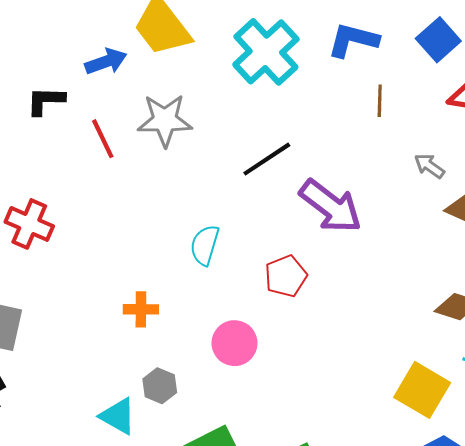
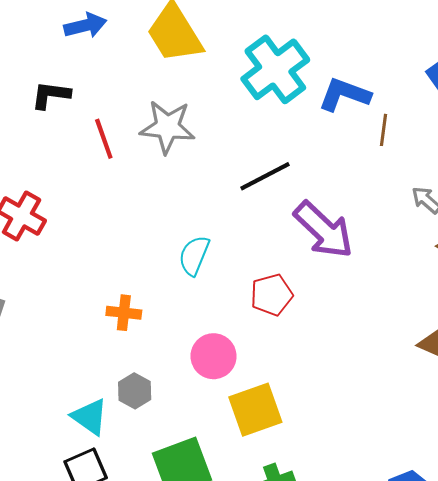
blue L-shape: (353, 40) -> (344, 95), moved
blue arrow: (106, 62) -> (85, 25), moved
yellow square: (422, 390) -> (255, 410), moved, turned 34

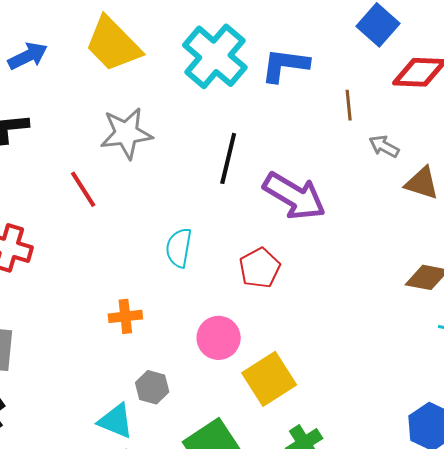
brown line: (384, 130) -> (349, 105), moved
red line: (104, 139) -> (83, 189), moved
black line: (265, 176) -> (228, 158), turned -36

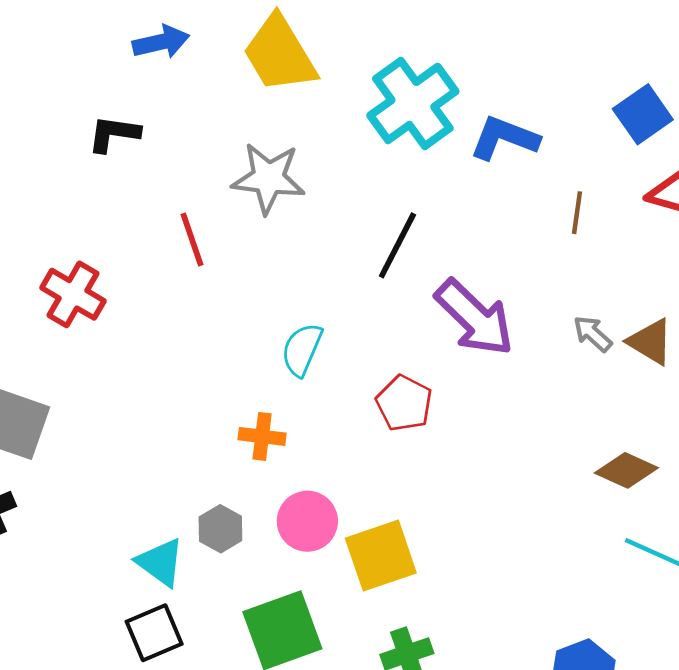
gray arrow: (384, 146) -> (593, 334), moved
red pentagon: (260, 268) -> (404, 403), turned -30
orange cross: (125, 316) -> (262, 436), moved
pink circle: (219, 338) -> (307, 521), moved

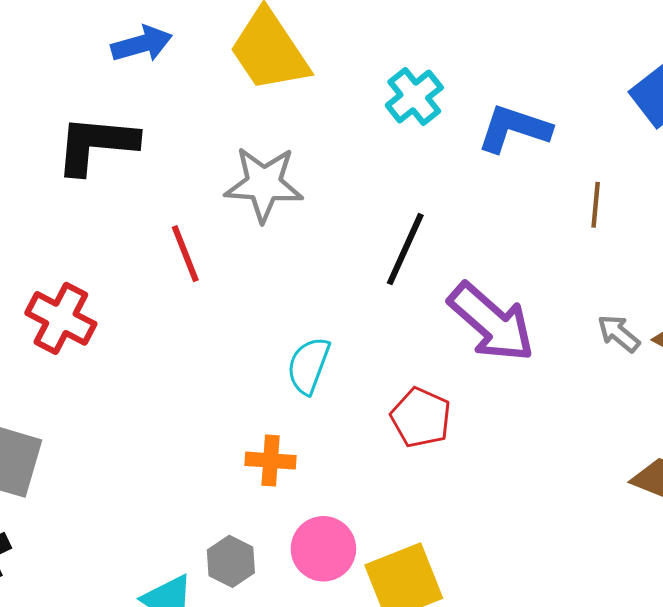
cyan cross: (413, 103) -> (414, 96), size x0.6
black L-shape: (114, 134) -> (96, 145), size x1.5

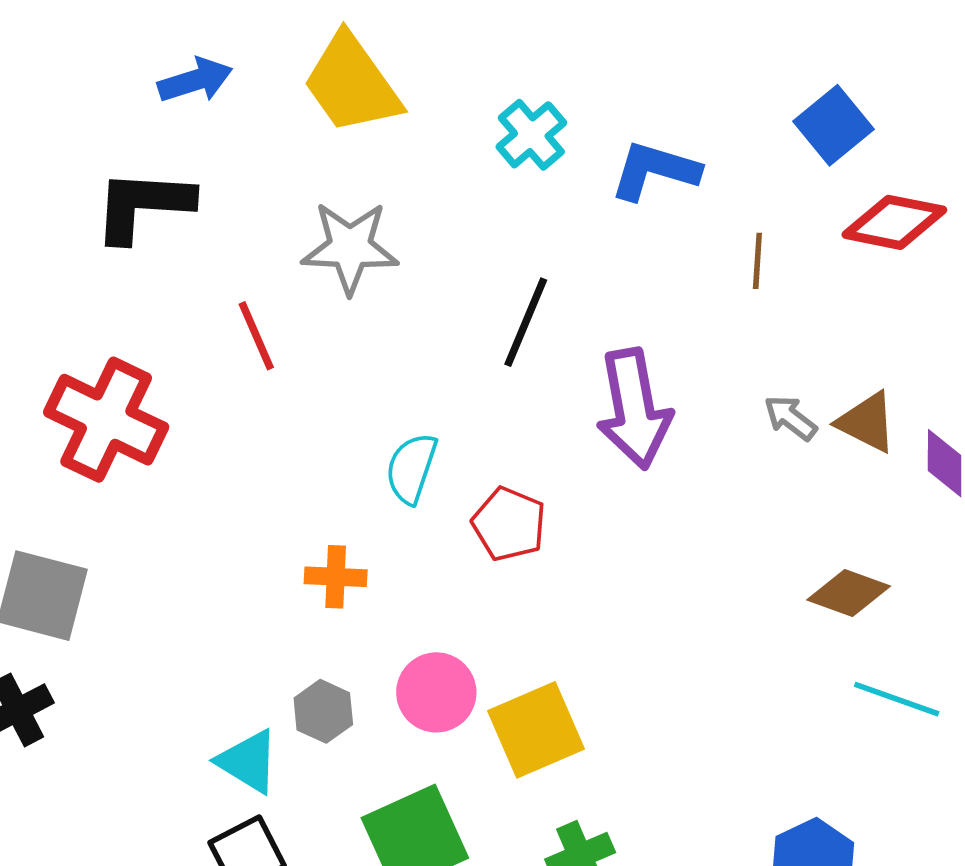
red cross: (61, 318) -> (106, 420), size x1.4
purple arrow: (491, 322) -> (634, 409), turned 40
red pentagon: (421, 418) -> (509, 524), moved
orange cross: (271, 461) -> (336, 577), moved

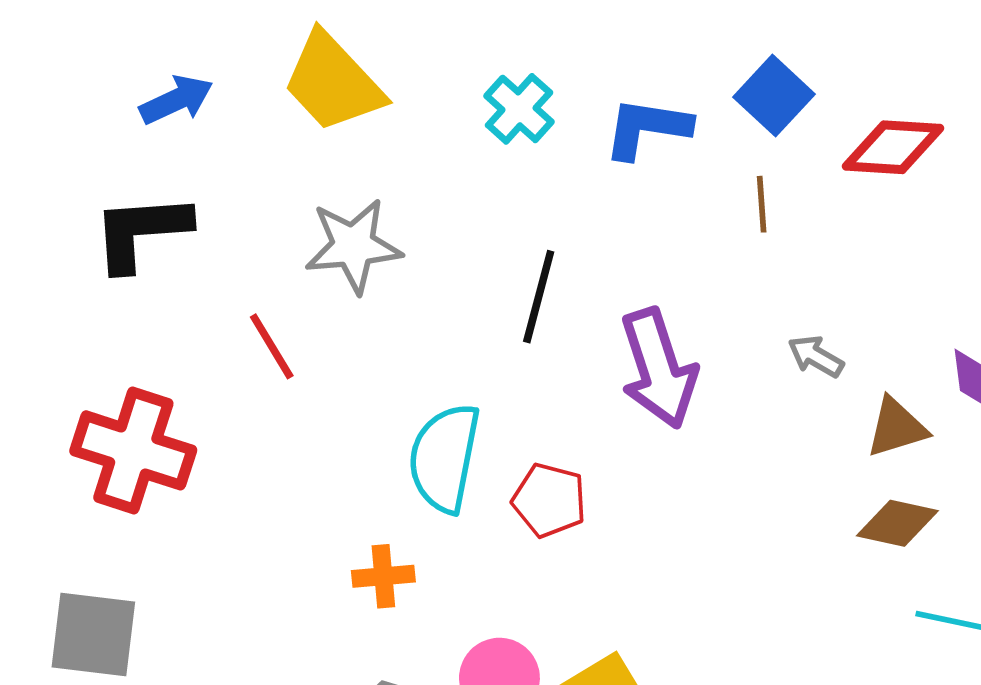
blue square: (834, 125) -> (774, 96), moved
brown triangle: (867, 422) -> (897, 427), moved, turned -36
cyan semicircle: (411, 468) -> (444, 458), size x1.5

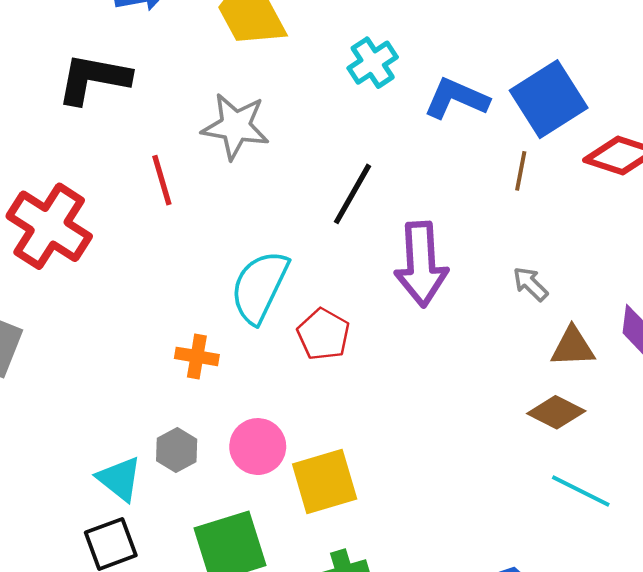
blue square: (774, 96) -> (549, 99), size x1.4

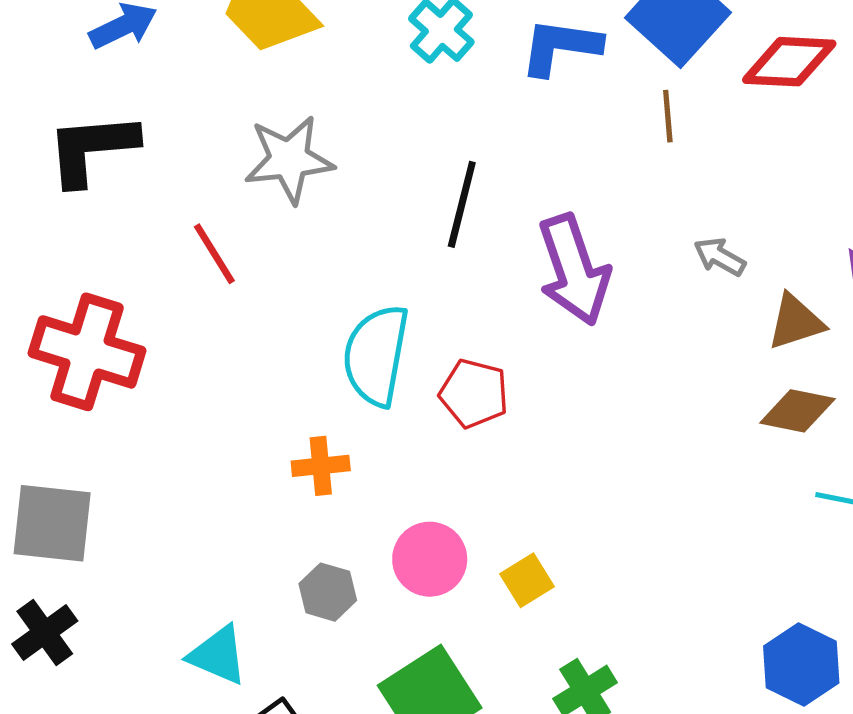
cyan triangle: (119, 479) -> (218, 655), moved
yellow square: (325, 481) -> (527, 580), size x0.6

